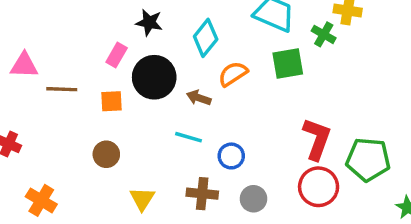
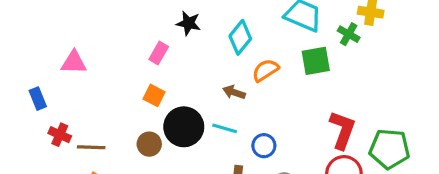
black circle: (154, 77) -> (184, 127), moved
brown line: (62, 89) -> (91, 147), moved
orange square: (111, 101) -> (154, 95), turned 30

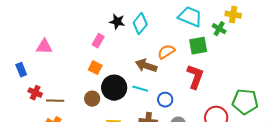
cyan diamond: (240, 37) -> (140, 24), moved
brown arrow: (234, 92) -> (146, 66), size x1.5
red L-shape: (342, 130) -> (195, 77), moved

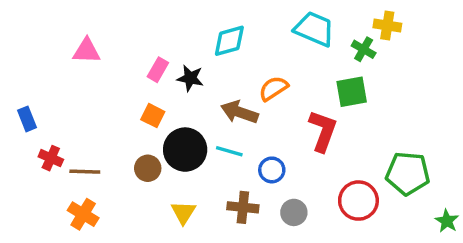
black star: (117, 22) -> (190, 78), moved
cyan diamond: (140, 24) -> (229, 41), turned 35
green square: (198, 46) -> (352, 92), moved
pink triangle: (44, 47) -> (87, 51), moved

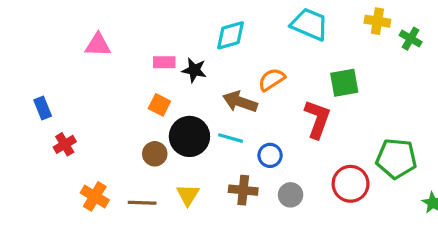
green cross: (364, 49) -> (411, 39), moved
pink rectangle: (158, 70) -> (164, 62), turned 60
red cross: (51, 158) -> (65, 144), turned 35
brown line: (85, 172) -> (142, 203), moved

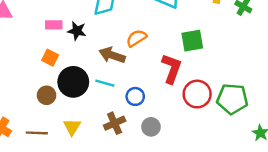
red circle: (351, 184) -> (197, 94), moved
brown cross: (243, 190) -> (115, 123), turned -30

